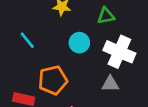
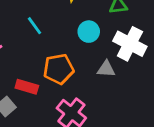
gray triangle: (110, 84) -> (106, 69), moved

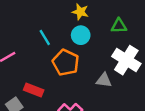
cyan circle: (89, 32) -> (81, 35), moved
orange pentagon: (59, 69) -> (66, 63), moved, turned 30

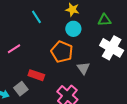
cyan line: (45, 38) -> (36, 17), moved
gray triangle: (104, 80) -> (83, 68), moved, turned 48

